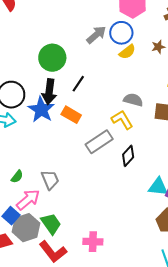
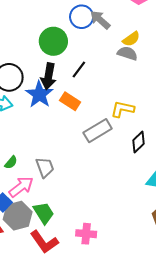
blue circle: (121, 33) -> (82, 17), moved
gray arrow: (96, 35) -> (100, 20), turned -100
gray semicircle: (133, 100) -> (127, 53), moved
yellow L-shape: (122, 120) -> (123, 109), turned -50
black diamond: (128, 156) -> (138, 142), moved

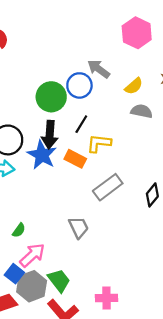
blue circle: (82, 17) -> (79, 85), moved
gray semicircle: (127, 53) -> (142, 111), moved
yellow L-shape: (123, 109) -> (99, 143), moved
gray trapezoid: (45, 167) -> (79, 227), moved

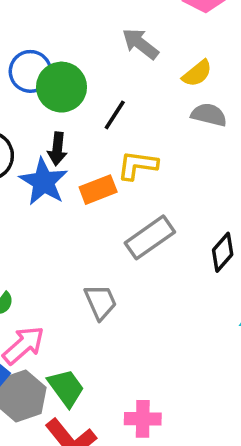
blue circle: (79, 85) -> (30, 71), moved
black line: (81, 124) -> (115, 115), moved
black arrow: (50, 135) -> (57, 149), size x0.7
orange rectangle: (75, 159) -> (98, 190), turned -50

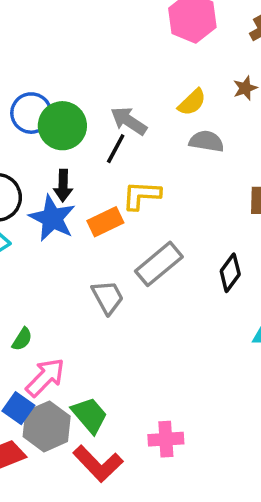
gray arrow: (140, 44) -> (129, 121), moved
gray trapezoid: (100, 302) -> (108, 297), moved

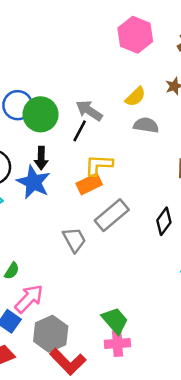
orange rectangle: (105, 222) -> (89, 184), moved
green trapezoid: (90, 415) -> (115, 321), moved
gray hexagon: (47, 426) -> (51, 334), moved

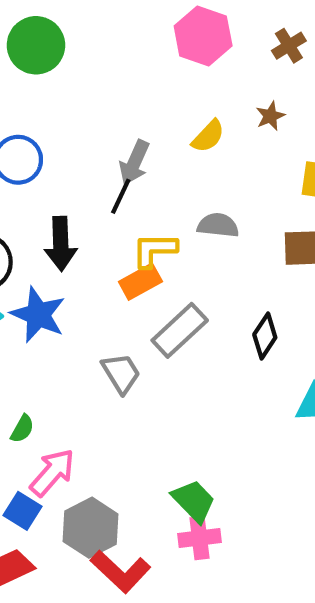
gray arrow: (89, 111) -> (134, 163), turned -96
green circle: (41, 114) -> (36, 45), moved
gray semicircle: (146, 125) -> (218, 225), moved
black arrow: (41, 158) -> (61, 244), size x1.4
blue star: (33, 182) -> (38, 315), moved

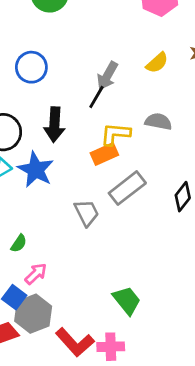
pink arrow: (52, 473) -> (36, 274), size x0.7
gray hexagon: (90, 528) -> (33, 314), moved
pink cross: (200, 538) -> (111, 347), moved

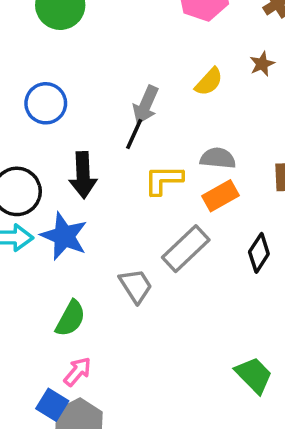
orange rectangle: (104, 154) -> (220, 196), moved
green semicircle: (19, 243) -> (70, 318), moved, size x1.5
green trapezoid: (127, 300) -> (254, 375), moved

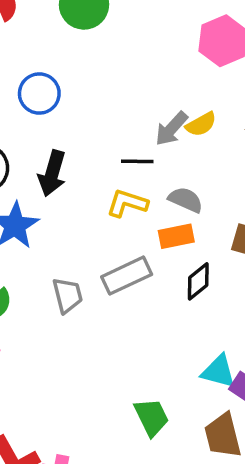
gray arrow: (146, 105) -> (171, 129), moved
black line: (134, 134) -> (137, 161), moved, turned 48
black diamond: (259, 253) -> (198, 281), moved

